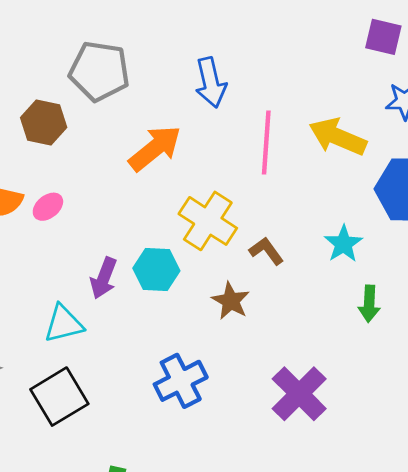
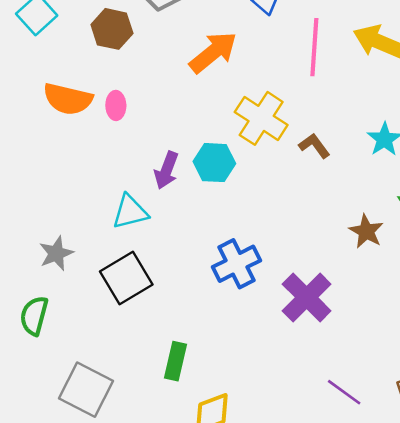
pink ellipse: (48, 207) -> (116, 105), turned -52
brown star: (231, 301) -> (366, 231), moved
purple cross: (299, 394) -> (307, 297), moved

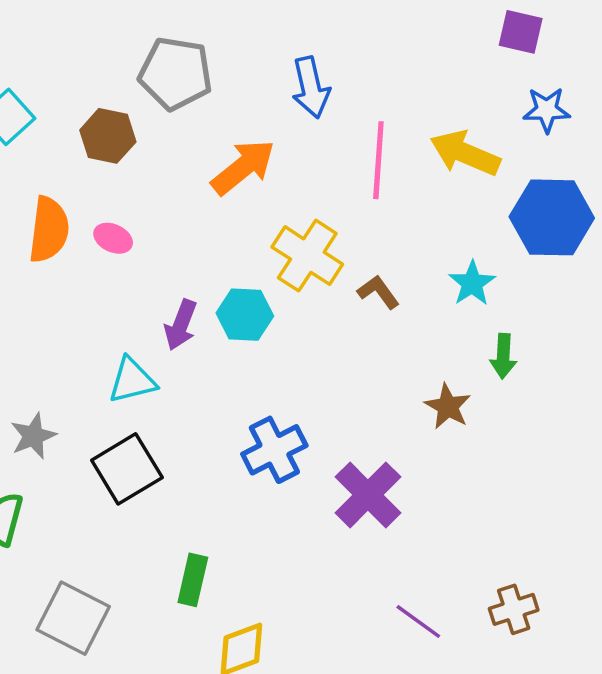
orange semicircle: (68, 99) -> (49, 230), turned -96
pink ellipse: (116, 105) -> (113, 238), turned -64

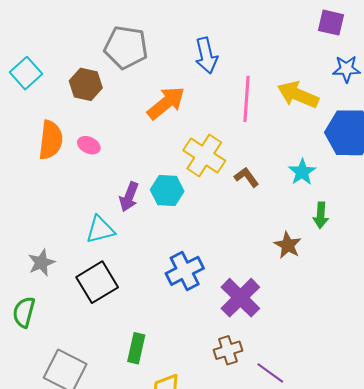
brown cross: (514, 609) -> (228, 350), moved

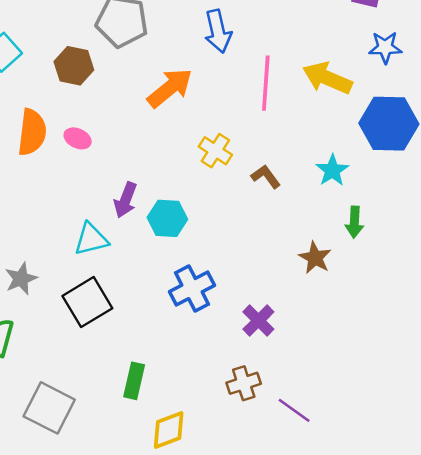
yellow cross: (204, 155) -> (215, 151), size x0.7
cyan hexagon: (167, 191) -> (167, 218), moved
purple cross: (240, 298) -> (258, 321), size x0.7

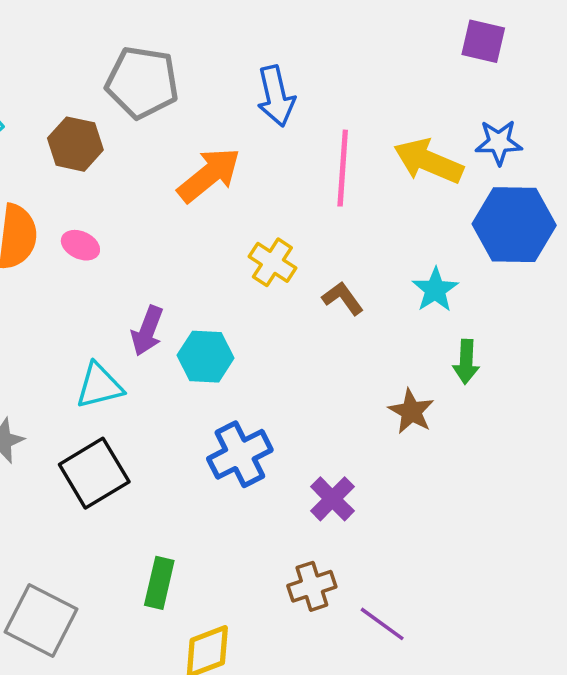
blue star: (385, 47) -> (499, 142), moved

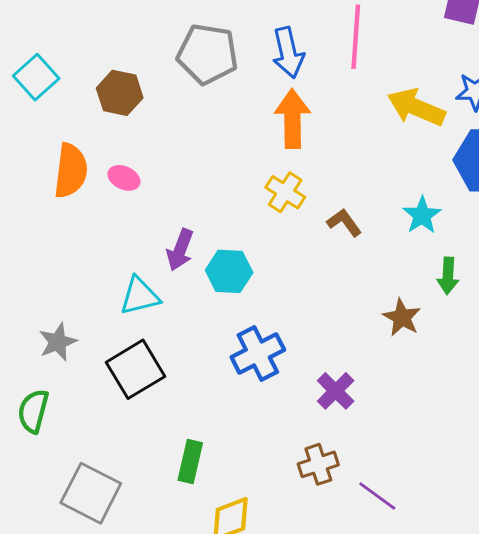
gray pentagon: (142, 82) -> (207, 54), moved
pink line: (343, 168) -> (356, 37), moved
orange arrow: (209, 175) -> (292, 119), moved, turned -52

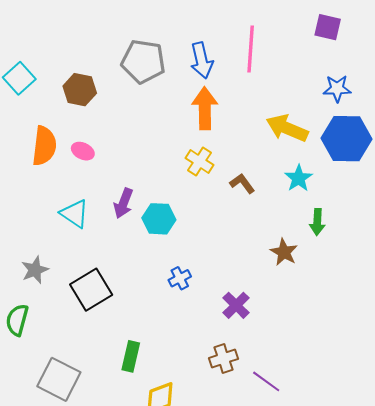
yellow arrow: (416, 107) -> (287, 128), moved
cyan triangle: (140, 296) -> (74, 214), moved, turned 48
blue cross: (258, 353) -> (180, 278), size x0.6

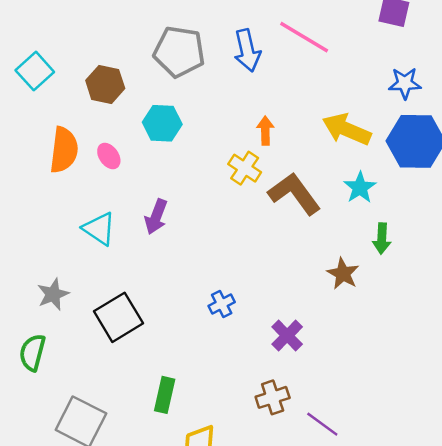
pink line: (251, 49) -> (304, 37), turned -63
orange arrow: (205, 108) -> (265, 131), moved, size x0.6
pink ellipse: (83, 151) -> (109, 156), turned 30
brown L-shape: (242, 183) -> (294, 194), size x1.8
cyan hexagon: (159, 219) -> (162, 123), moved

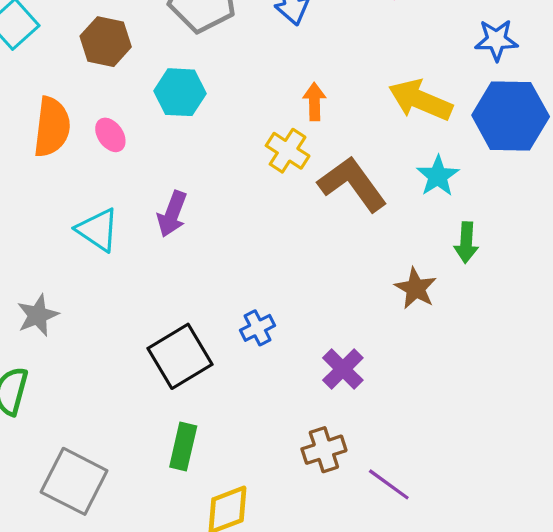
black square: (119, 317) -> (180, 356), moved

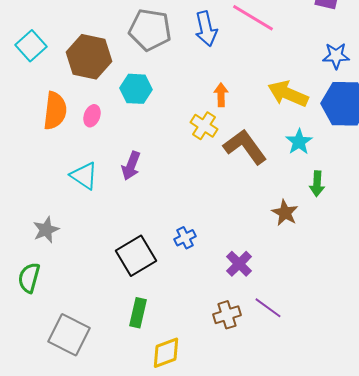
brown hexagon: (106, 42) -> (89, 57), size x1.4
pink ellipse: (110, 135) -> (92, 116), turned 55
purple line: (389, 484) -> (268, 308), moved

